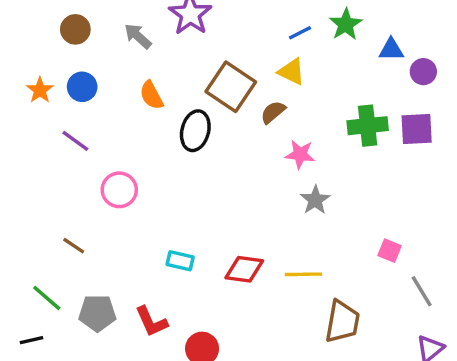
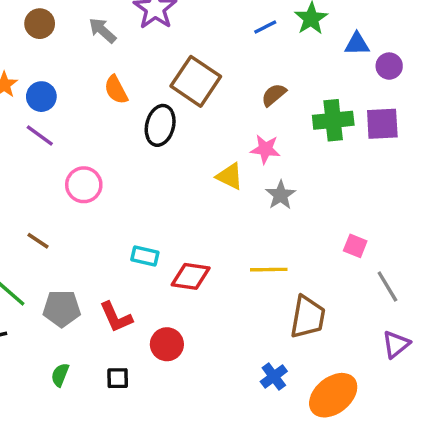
yellow triangle: (292, 72) -> (230, 176), moved
blue circle: (82, 87) -> (41, 97), moved
brown semicircle: (273, 112) -> (274, 95), moved
red diamond: (244, 269) -> (191, 276), moved

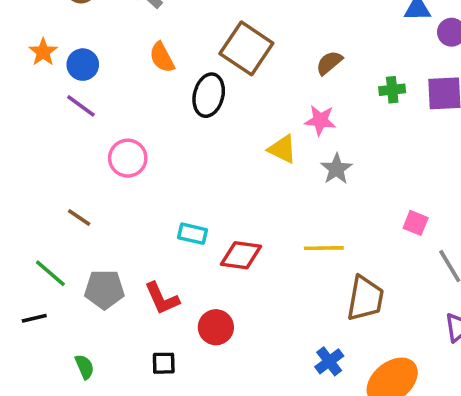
green cross: (333, 120) -> (392, 90), size x0.6
green semicircle: (60, 375) -> (85, 367), moved, turned 135

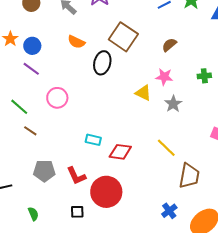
orange semicircle: (162, 57) -> (76, 42), turned -36
green cross: (392, 90) -> (204, 76), moved
yellow line: (324, 248) -> (166, 148), turned 45
green line: (50, 273) -> (19, 107), moved
red circle: (216, 327) -> (106, 192), size x1.6

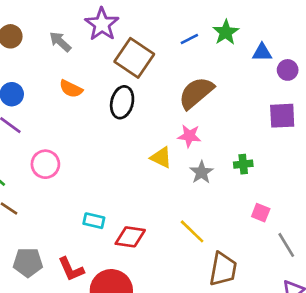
brown square: (123, 37) -> (134, 58), moved
brown semicircle: (169, 45) -> (196, 93), size x1.8
black ellipse: (102, 63) -> (122, 102), moved
green cross: (204, 76) -> (243, 164), moved

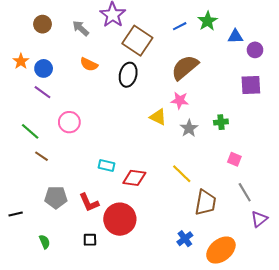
gray line: (286, 245) -> (245, 192), moved

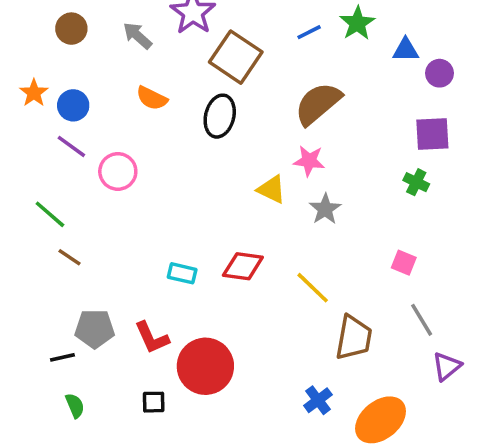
pink circle: (69, 122) -> (118, 171), moved
green cross: (221, 122) -> (416, 182), moved, turned 32
red diamond: (134, 178) -> (243, 266), moved
black line: (16, 214) -> (62, 357), moved

